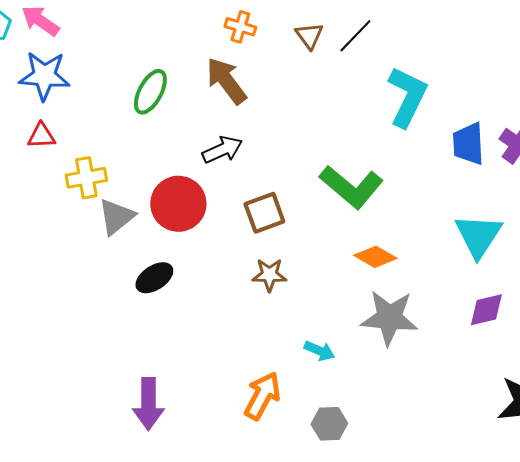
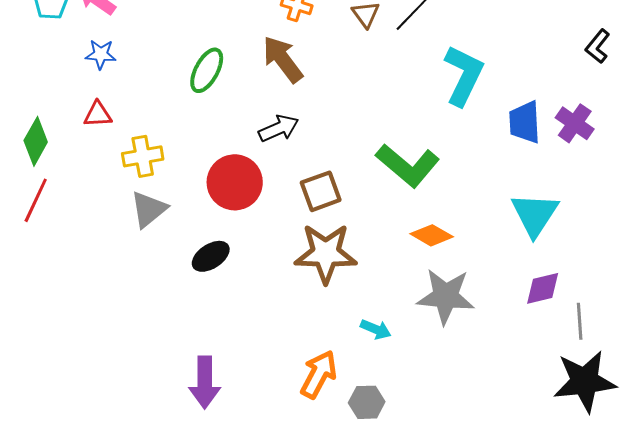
blue star: (44, 76) -> (101, 54), size x0.6
gray triangle: (116, 217) -> (149, 209), moved
brown star: (269, 275) -> (326, 253), size x1.8
gray hexagon: (329, 424) -> (367, 402), moved

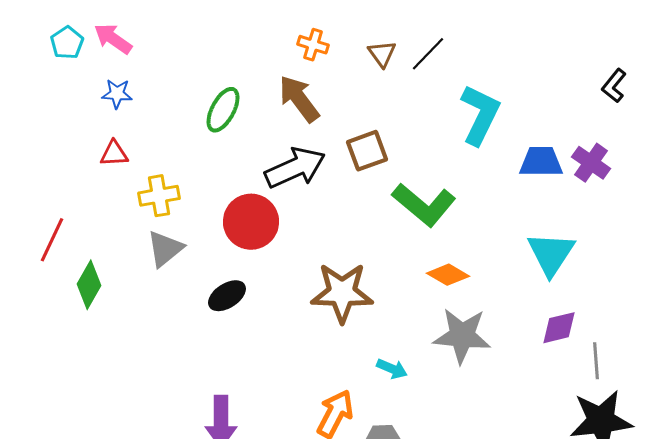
blue trapezoid: (525, 122) -> (541, 162), turned 93
black arrow: (279, 128) -> (295, 168), size x1.5
green diamond: (36, 141) -> (89, 285), moved
brown square: (321, 191) -> (367, 151), moved

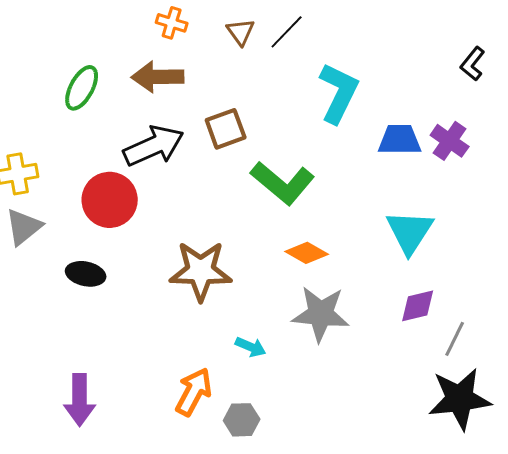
brown arrow: (299, 99) -> (158, 77), turned -54
black ellipse: (227, 296) -> (86, 274), turned 45
gray line: (596, 361) -> (455, 339), turned 30

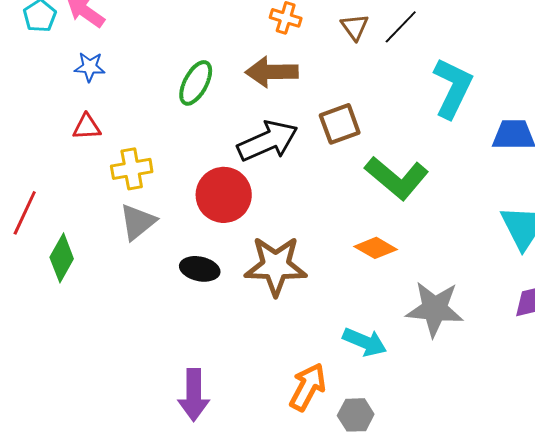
orange diamond: (307, 253) -> (376, 248), moved
brown star: (201, 271) -> (276, 266), moved
cyan arrow: (251, 347) -> (365, 342), size x1.4

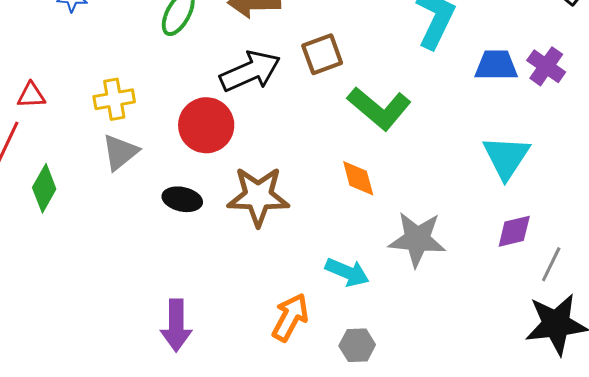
red triangle: (87, 127) -> (31, 95), moved
orange diamond: (376, 248) -> (358, 178), turned 45
gray hexagon: (356, 415) -> (357, 345), moved

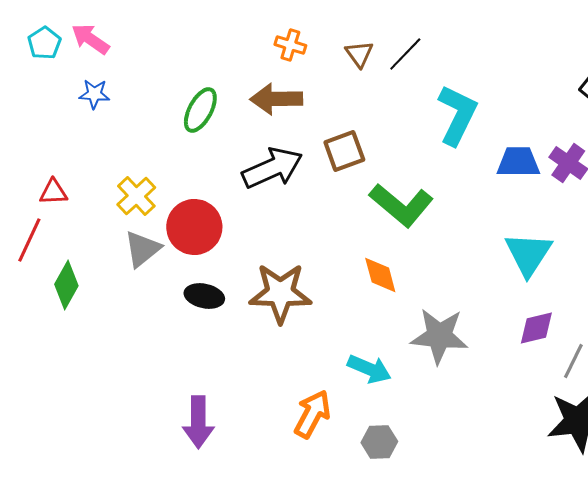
yellow cross: (114, 99) -> (136, 196), turned -33
red circle: (206, 125) -> (194, 227), moved

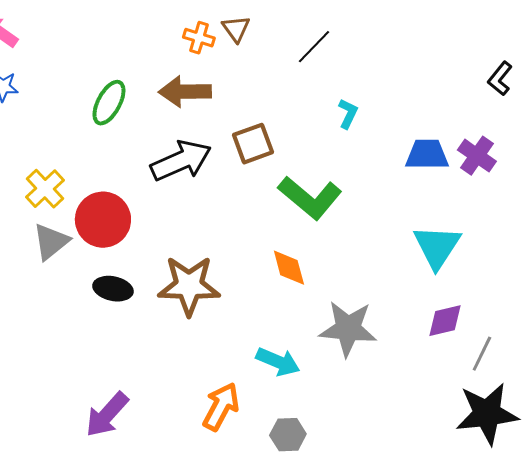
brown triangle: (359, 54) -> (236, 29), moved
cyan L-shape: (457, 115) -> (348, 114), moved, size x0.5
purple arrow: (198, 422) -> (107, 415), turned 42

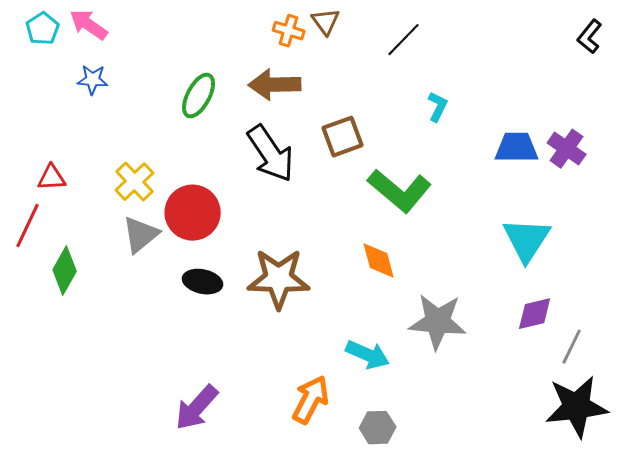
black L-shape: (500, 79) -> (590, 37), moved
black arrow: (181, 161) -> (271, 154), turned 80

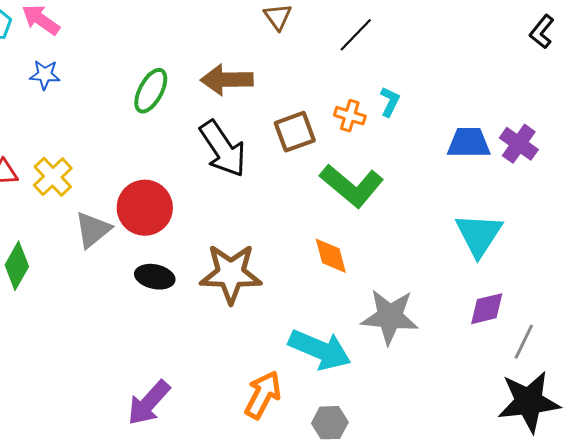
orange cross: (289, 31) -> (350, 116), moved
yellow cross: (135, 182) -> (53, 177), moved
cyan arrow: (368, 355) -> (320, 350), size x1.4

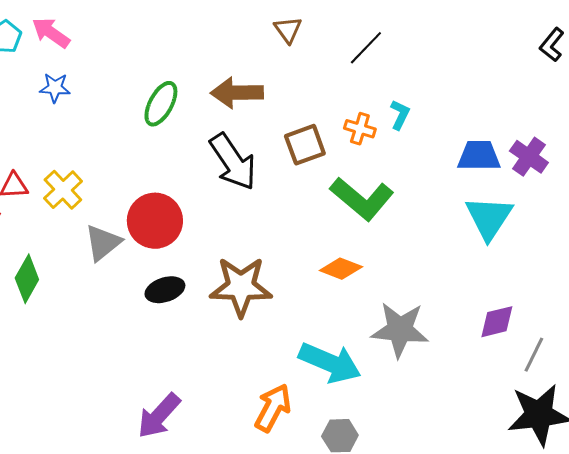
cyan triangle: (479, 235) -> (489, 218), moved
orange diamond: (331, 256) -> (341, 269), turned -54
black ellipse: (155, 277) -> (165, 290), turned -30

